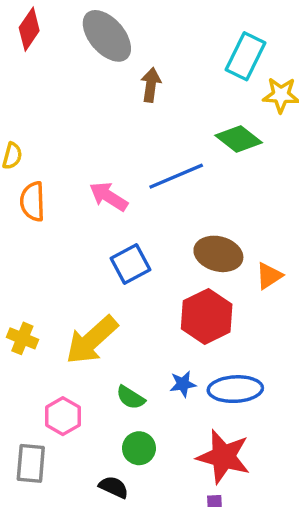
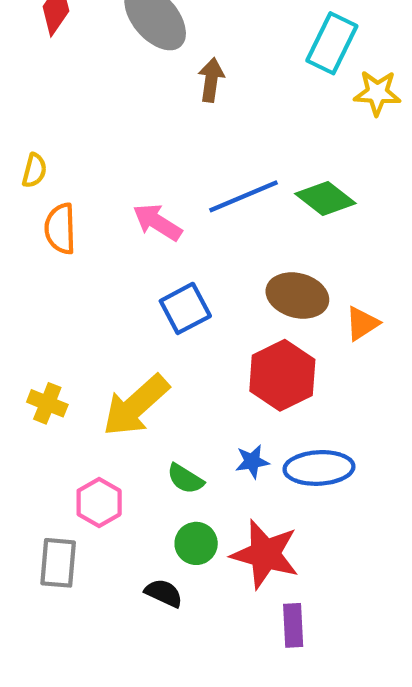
green diamond: (239, 139) -> (325, 198), moved
red star: (223, 457) -> (265, 554), moved

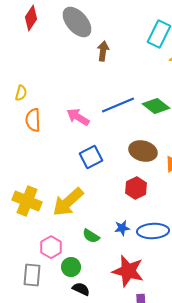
red hexagon: (282, 375) -> (136, 188), size x0.7
yellow cross: (47, 403) -> (27, 201), size x1.6
green circle: (196, 543) -> (71, 267), moved

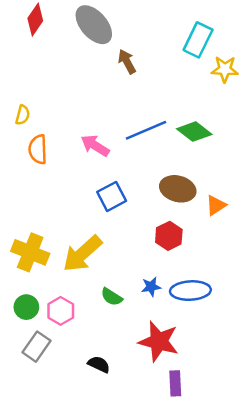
brown arrow: (103, 51) -> (127, 62), turned -36
green circle: (71, 267) -> (26, 307), moved
gray rectangle: (32, 275) -> (37, 347), turned 30

